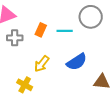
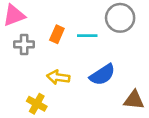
yellow arrow: (42, 64) -> (58, 77), turned 60

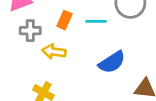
yellow arrow: (58, 77) -> (54, 52), moved

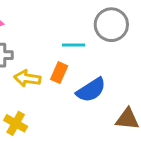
orange rectangle: (65, 20) -> (59, 73), moved

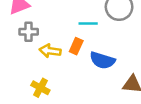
blue semicircle: (91, 90) -> (102, 60), turned 50

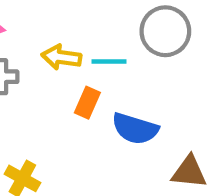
yellow arrow: (50, 51) -> (61, 57), moved

